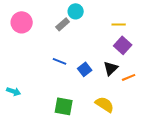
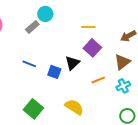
black triangle: (111, 68) -> (72, 63), moved
blue square: (85, 69) -> (54, 72), turned -32
green square: (64, 106) -> (33, 109), turned 30

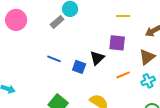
yellow line: (88, 27) -> (123, 16), moved
purple square: (92, 48) -> (117, 43), turned -36

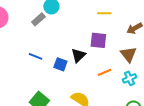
brown triangle: (147, 57) -> (128, 54), turned -30

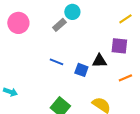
yellow line: (104, 13) -> (125, 19), turned -32
black triangle: (78, 55) -> (99, 61), turned 42

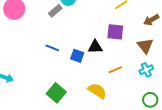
orange line: (125, 78) -> (115, 70), moved

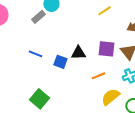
purple square: (115, 32) -> (106, 49), moved
yellow semicircle: (97, 91) -> (110, 97), moved, turned -72

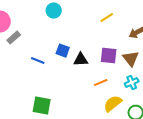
gray rectangle: (38, 17) -> (14, 38), moved
blue square: (60, 62) -> (63, 51), moved
green square: (39, 99) -> (42, 106), turned -30

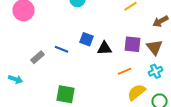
gray rectangle: (14, 38) -> (38, 57), moved

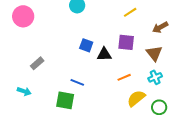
purple square: (132, 44) -> (126, 42), moved
blue line: (62, 49) -> (77, 82), moved
cyan arrow: (16, 79) -> (24, 91), moved

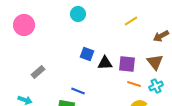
purple square: (126, 42) -> (127, 64), moved
orange line: (124, 77) -> (134, 84), moved, turned 40

